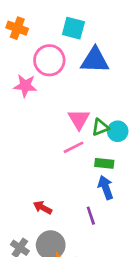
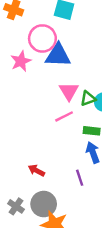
blue triangle: (95, 60) -> (58, 55), moved
pink star: (25, 86) -> (21, 61), turned -30

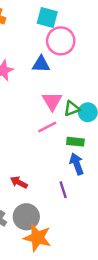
pink circle: (42, 38) -> (61, 41), moved
blue triangle: (58, 55) -> (41, 64), size x0.7

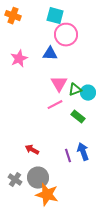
green rectangle: (75, 142) -> (78, 117), turned 32
blue arrow: (77, 164) -> (83, 152), moved

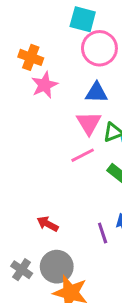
orange cross: (13, 16) -> (31, 57), moved
blue triangle: (50, 54) -> (96, 93), moved
pink star: (19, 59) -> (44, 85), moved

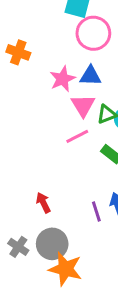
orange cross: (31, 57) -> (18, 52), moved
pink star: (44, 85) -> (62, 79), moved
red arrow: (48, 224) -> (43, 203), turned 36

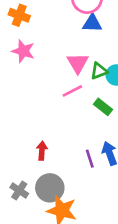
blue triangle: (90, 76) -> (92, 23), moved
pink star: (62, 79) -> (23, 51), moved, turned -30
red arrow: (43, 203) -> (42, 151), turned 30

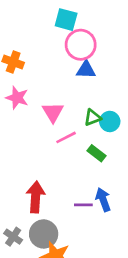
pink triangle: (78, 63) -> (53, 112), moved
red arrow: (42, 151) -> (36, 197), size x1.6
purple line: (90, 159) -> (83, 205), turned -72

